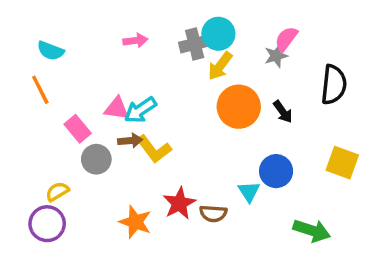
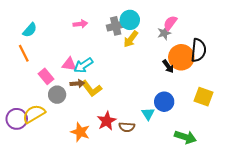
cyan semicircle: (51, 51) -> (30, 30), turned -70
orange circle: (239, 107) -> (181, 57), moved
yellow semicircle: (57, 191) -> (34, 114), size x1.6
purple circle: (47, 224) -> (17, 119), moved

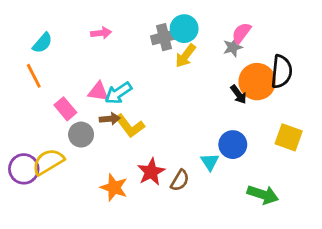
pink arrow: (80, 24) -> (101, 33), moved
brown semicircle: (127, 127) -> (180, 180), turned -63

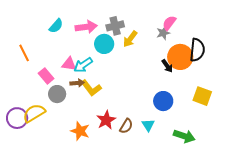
cyan circle: (184, 29) -> (104, 44), moved
pink arrow: (101, 33) -> (86, 27), moved, size x1.5
cyan semicircle: (42, 43) -> (56, 26), moved
cyan triangle: (210, 162) -> (148, 125), moved

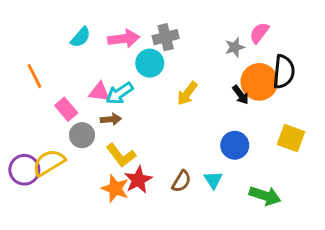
pink semicircle: (169, 23) -> (259, 33), moved
yellow arrow: (130, 39) -> (187, 93), moved
yellow L-shape: (91, 88) -> (121, 155), moved
red star: (106, 120) -> (138, 180), moved

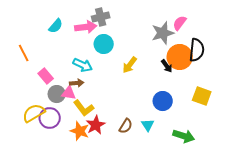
gray cross: (166, 37) -> (101, 17), moved
gray star: (235, 47) -> (163, 33), size x1.6
pink triangle: (99, 92) -> (69, 93), moved
cyan arrow: (119, 93) -> (83, 65), turned -120
purple circle: (24, 170) -> (50, 118), moved

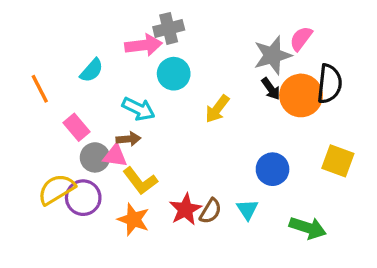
cyan semicircle: (56, 26) -> (92, 70), moved
black arrow: (167, 66) -> (271, 89), moved
red star: (96, 125) -> (185, 209), moved

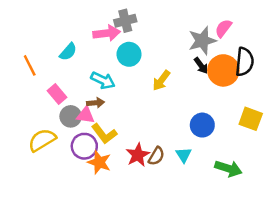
purple circle: (83, 198) -> (84, 146), moved

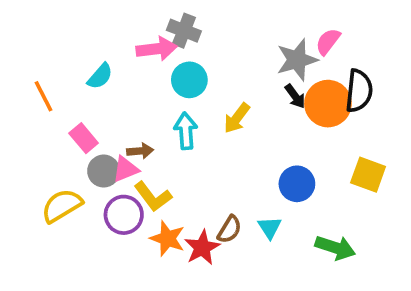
gray cross: (125, 21) -> (184, 31), turned 35
cyan arrow: (103, 80) -> (186, 131), moved, turned -120
pink triangle: (86, 115) -> (126, 169), turned -30
red star: (138, 155) -> (202, 248), moved
orange star: (99, 162) -> (167, 238), moved

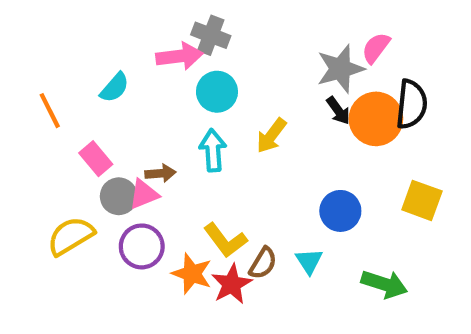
yellow L-shape: (153, 197) -> (225, 240), moved

